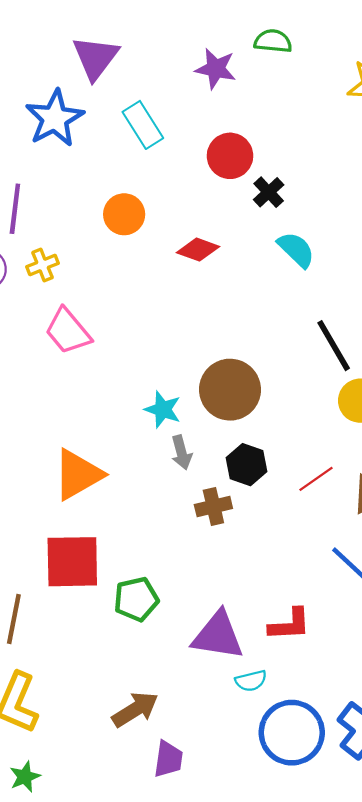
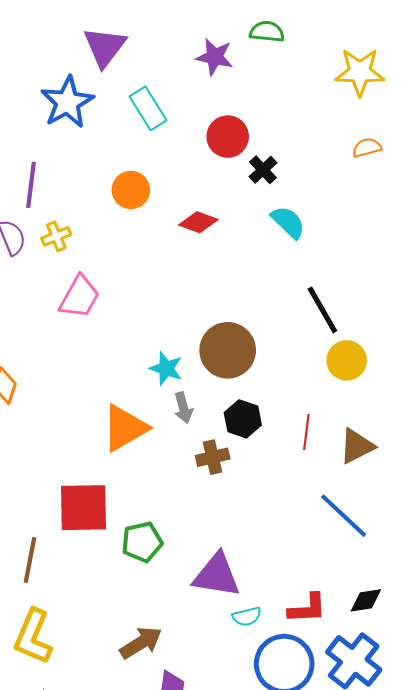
pink trapezoid: (68, 331) -> (79, 297), turned -111
orange triangle: (78, 475) -> (125, 428), moved
red line: (316, 479) -> (306, 432), turned -48
red L-shape: (290, 625) -> (307, 608), moved

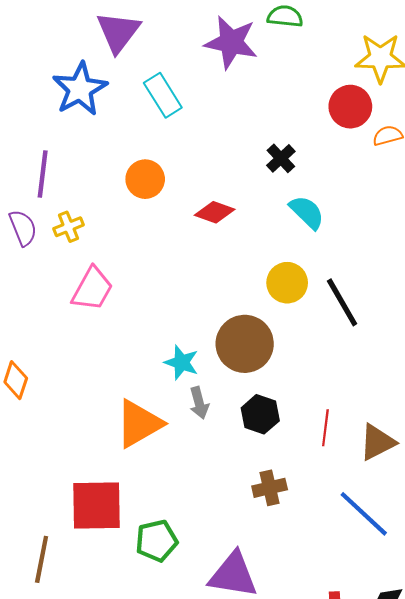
purple star: (215, 57) -> (231, 42), size x1.4
red circle: (228, 137) -> (350, 107), moved
yellow circle: (347, 360) -> (287, 283), moved
brown cross: (213, 457) -> (270, 488), moved

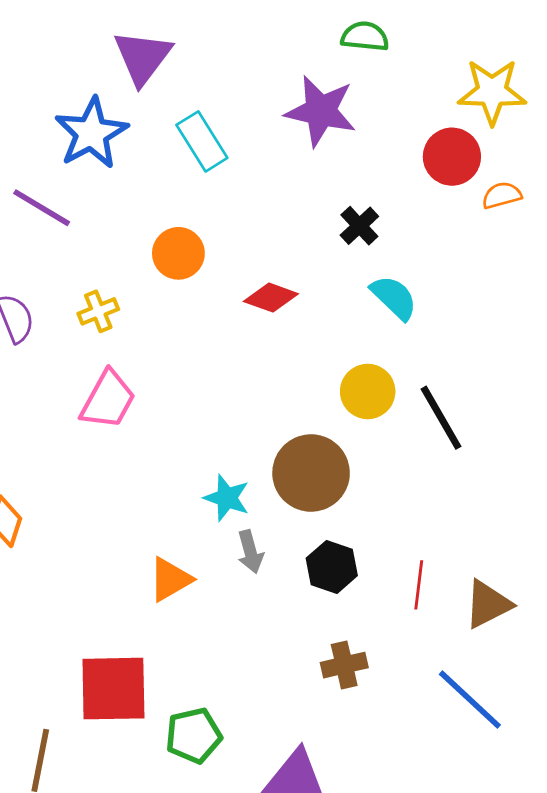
purple star: (231, 42) -> (321, 111), moved
purple line: (43, 174) -> (42, 208), moved, turned -66
yellow cross: (69, 227) -> (98, 311), moved
orange triangle: (139, 424) -> (170, 579), size x0.7

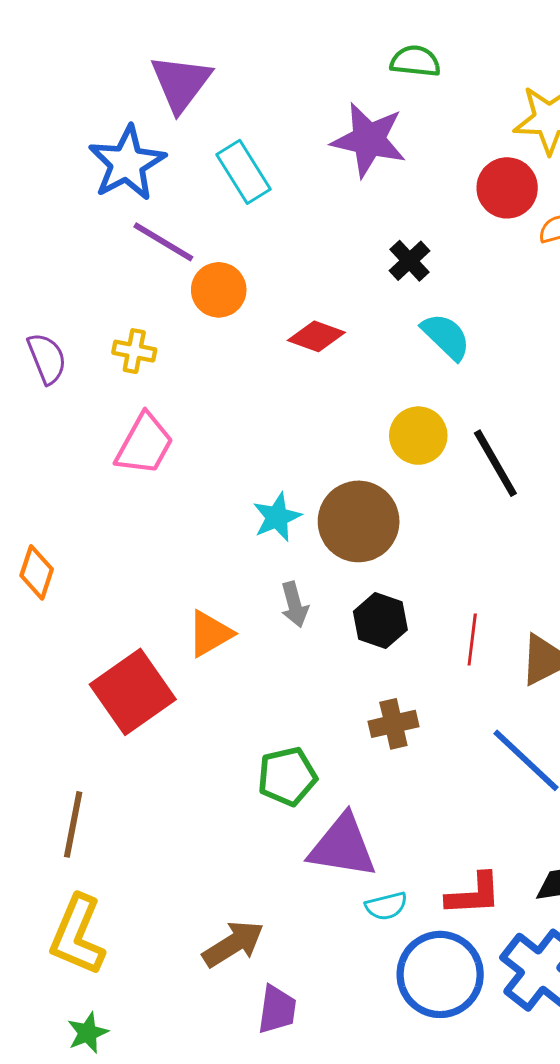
purple line: (42, 208) -> (163, 242), moved
yellow cross: (98, 311) -> (134, 351), turned 33
cyan star: (227, 498) -> (277, 517), moved, turned 30
red square: (113, 689) -> (133, 692), moved, turned -34
green pentagon: (194, 735) -> (287, 776), moved

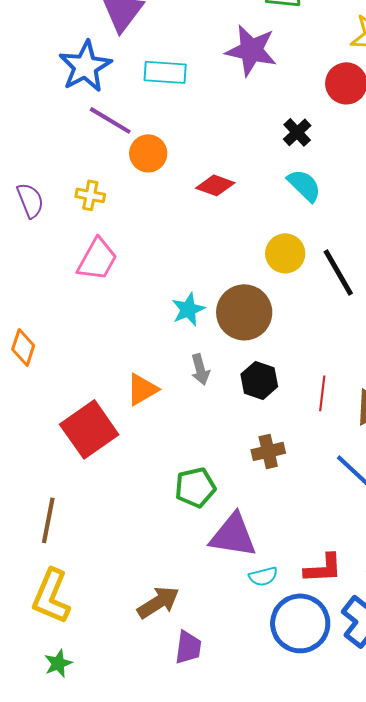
cyan rectangle: (243, 172) -> (165, 72), turned -54
black cross: (410, 261) -> (297, 132), moved

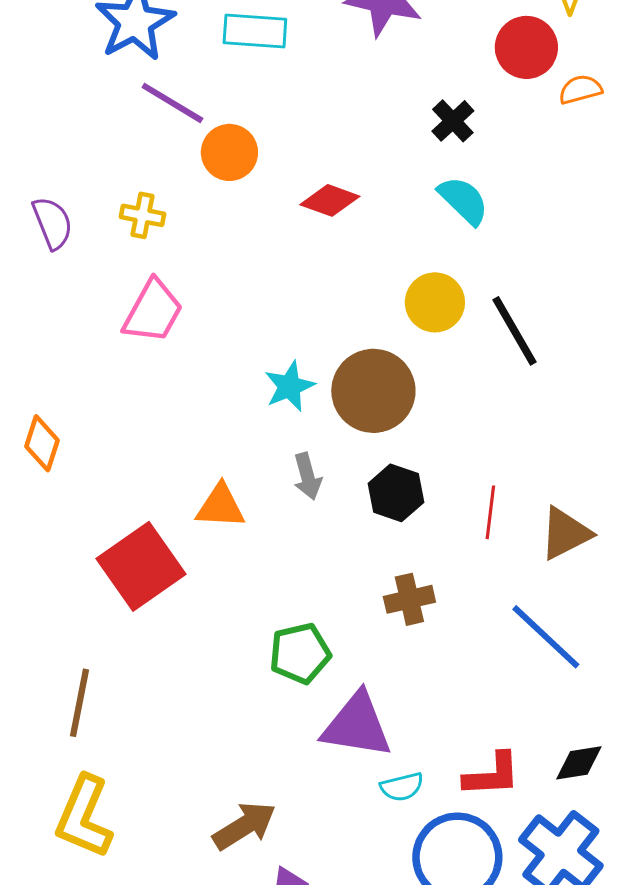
orange triangle: (142, 389) -> (220, 506), turned 33

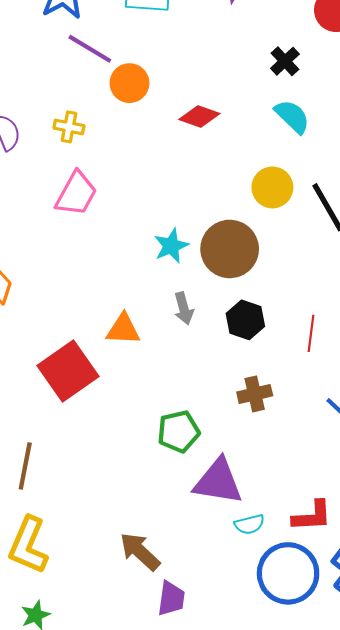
brown arrow: (244, 826) -> (140, 552), turned -105

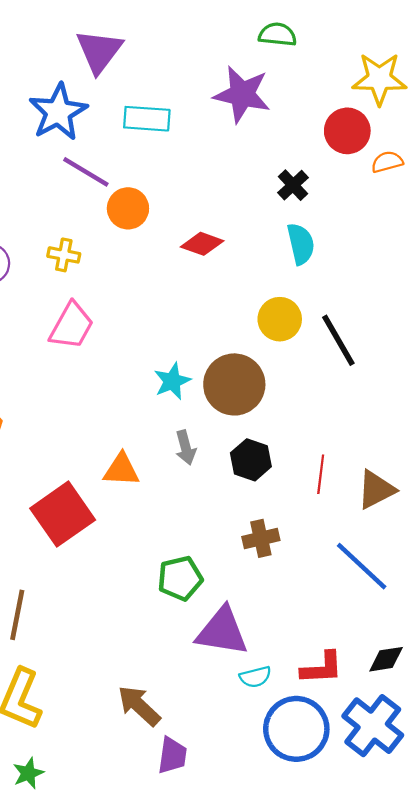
cyan semicircle: (292, 116) -> (301, 244), turned 33

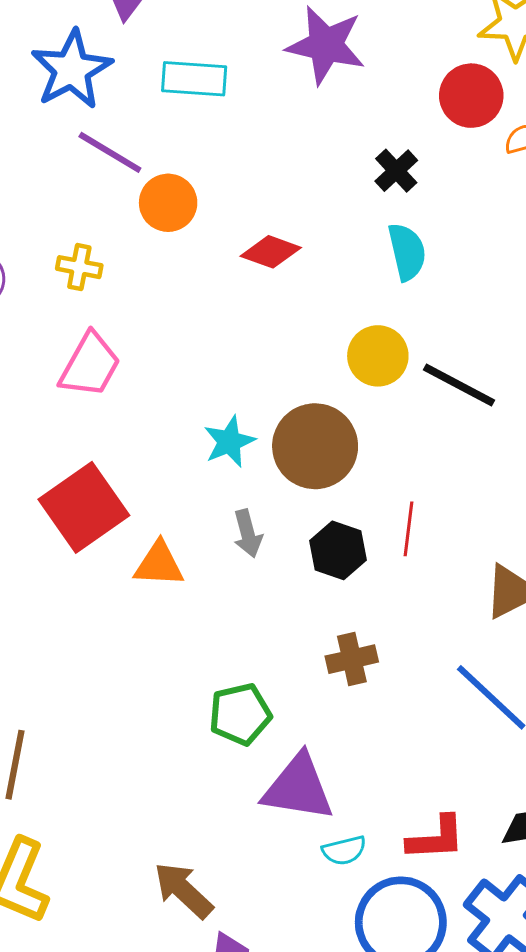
black line: (338, 340) -> (459, 385), turned -32
red line: (321, 474) -> (408, 529), moved
red square: (63, 514) -> (84, 507), moved

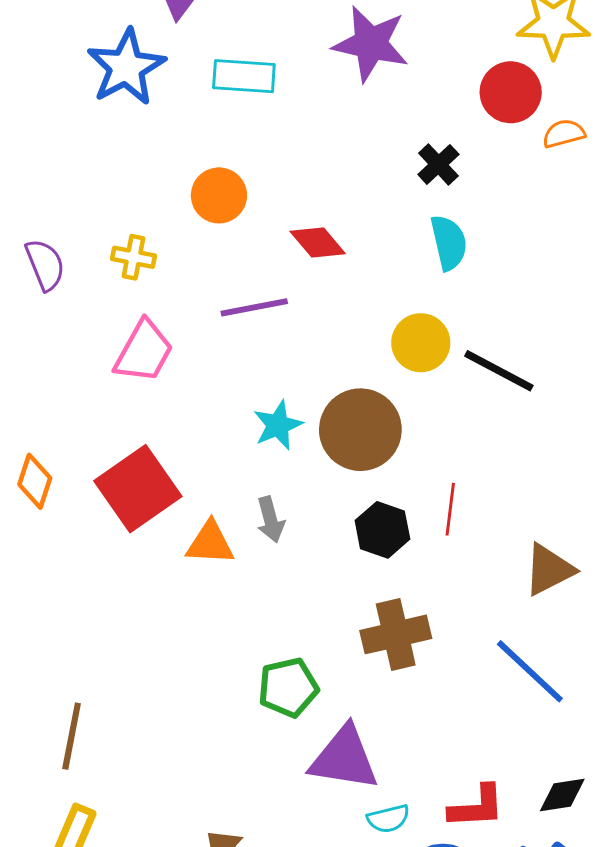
purple line: (110, 152) -> (254, 307), moved, turned -42
red diamond: (271, 252) -> (318, 243), turned 30
gray arrow: (248, 534) -> (270, 520), moved
brown cross: (352, 659) -> (396, 634), size x1.4

